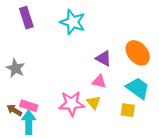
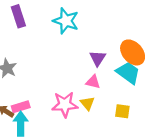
purple triangle: (104, 58) -> (98, 58), turned 35
cyan trapezoid: (138, 88) -> (128, 73), moved
pink rectangle: (29, 106) -> (21, 107), turned -35

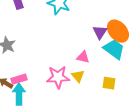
purple triangle: (98, 58) -> (100, 32), moved

